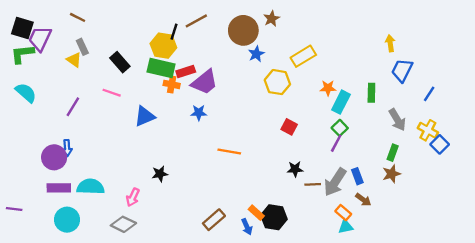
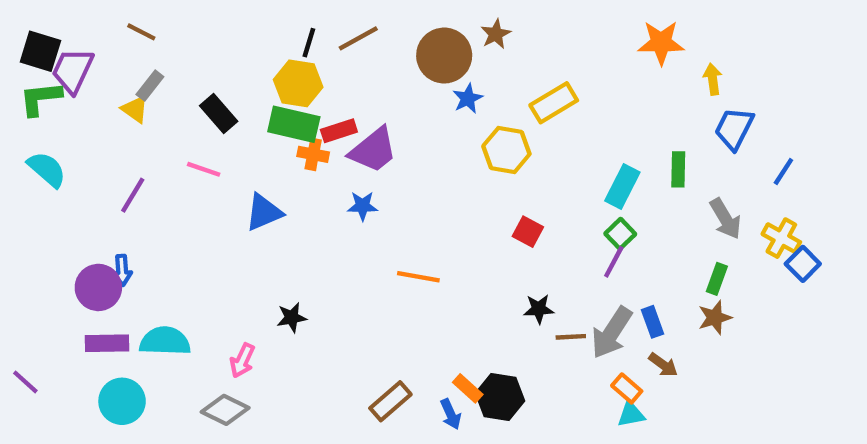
black line: (174, 32) -> (309, 43), moved
gray rectangle: (82, 47) -> (150, 86), turned 63
orange star: (328, 88) -> (661, 43), moved, size x1.5
purple line: (14, 209) -> (25, 382), turned 35

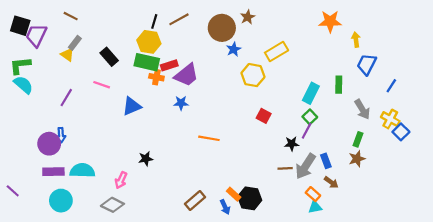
green L-shape: (40, 98) -> (20, 65), moved
black star: (539, 309) -> (292, 144), moved

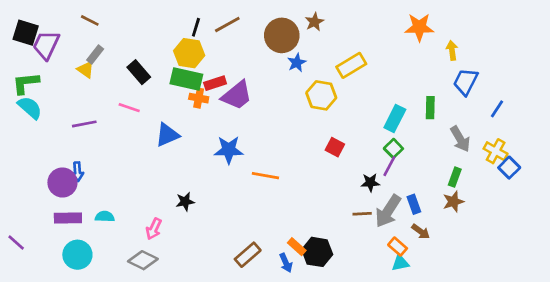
purple line: (66, 98) -> (84, 124), turned 48
blue star: (181, 103) -> (229, 150), moved, size x1.5
cyan semicircle: (82, 171) -> (105, 217), size x0.6

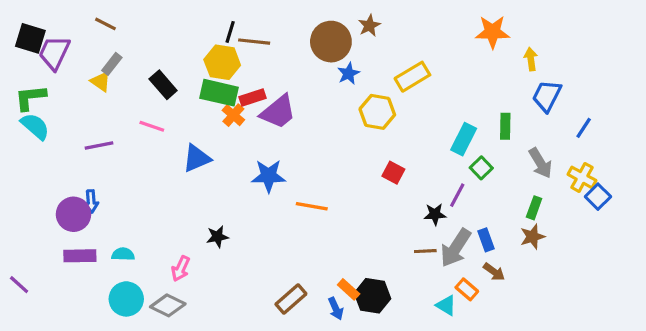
brown line: (227, 25) -> (254, 42), moved, turned 35
orange cross: (199, 98) -> (233, 115), turned 30
green square: (393, 148) -> (481, 168), moved
cyan circle: (77, 255) -> (126, 299), moved
cyan triangle: (400, 263) -> (446, 305), moved, turned 42

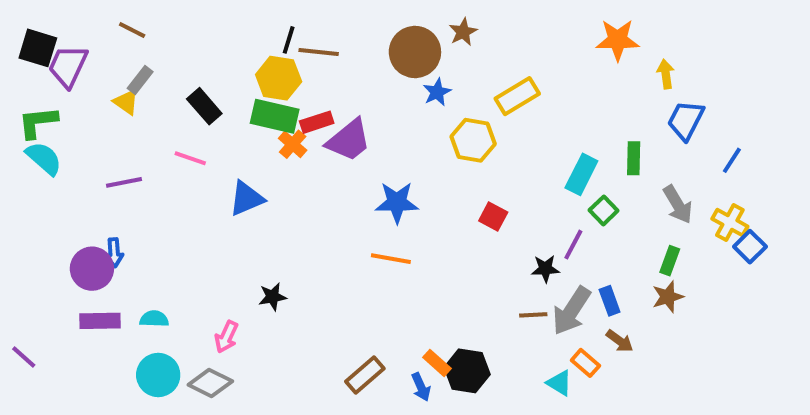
blue star: (269, 176) -> (397, 202), moved

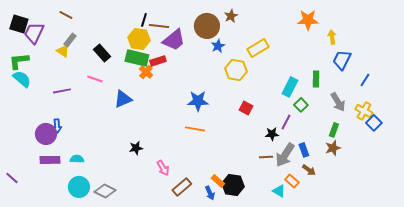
purple trapezoid: (349, 140) -> (174, 40), moved
pink arrow: (226, 337) -> (163, 168), moved, turned -56

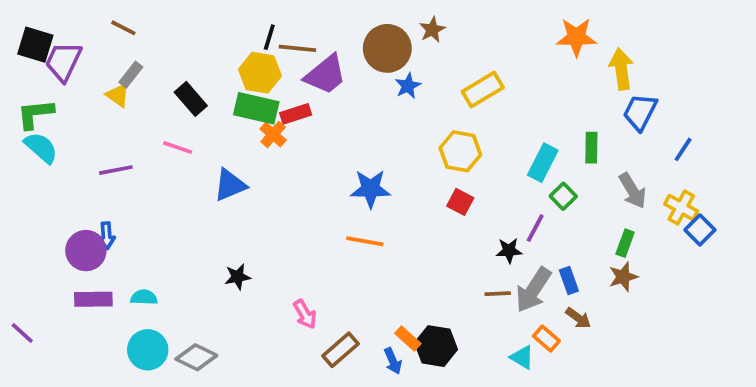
yellow arrow: (332, 37) -> (621, 69), size x1.5
yellow hexagon: (236, 70) -> (460, 151), moved
black star: (136, 148) -> (238, 277), moved

